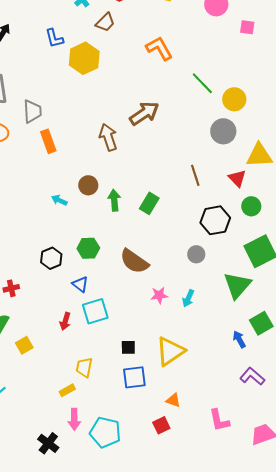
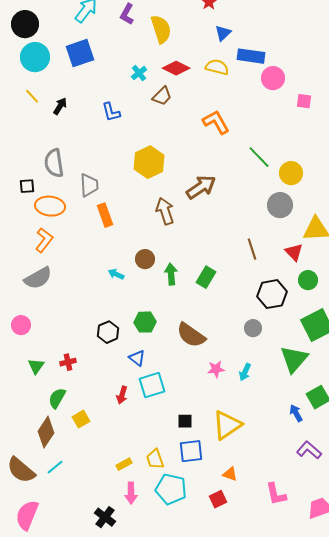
yellow hexagon: (84, 58) -> (149, 162), moved
yellow trapezoid: (84, 367) -> (155, 459), moved, turned -30
cyan pentagon: (105, 432) -> (171, 489), moved

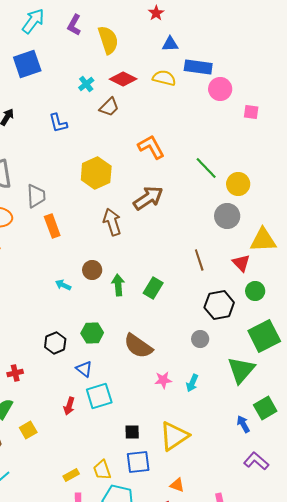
blue triangle: (223, 33) -> (170, 44), turned 42
orange L-shape: (216, 122) -> (151, 147), moved

